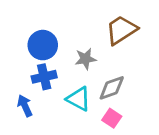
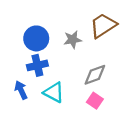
gray star: (85, 59) -> (73, 40), moved
cyan triangle: (79, 99) -> (54, 92), moved

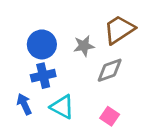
gray diamond: (95, 75) -> (110, 70), moved

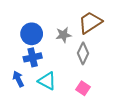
gray diamond: (110, 70) -> (83, 53), turned -45

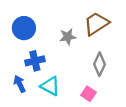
blue circle: (32, 34) -> (24, 28), moved
gray diamond: (83, 53) -> (100, 64), moved

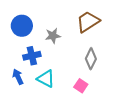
gray star: (68, 37) -> (53, 36), moved

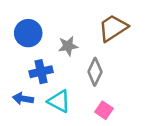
gray diamond: (91, 59) -> (95, 72), moved
blue arrow: (18, 77) -> (23, 99), turned -56

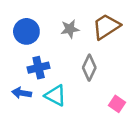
gray star: (68, 46) -> (70, 29), moved
pink square: (104, 110) -> (117, 104), moved

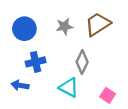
cyan triangle: (55, 95) -> (69, 88), moved

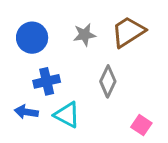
cyan triangle: (69, 88) -> (67, 115), moved

